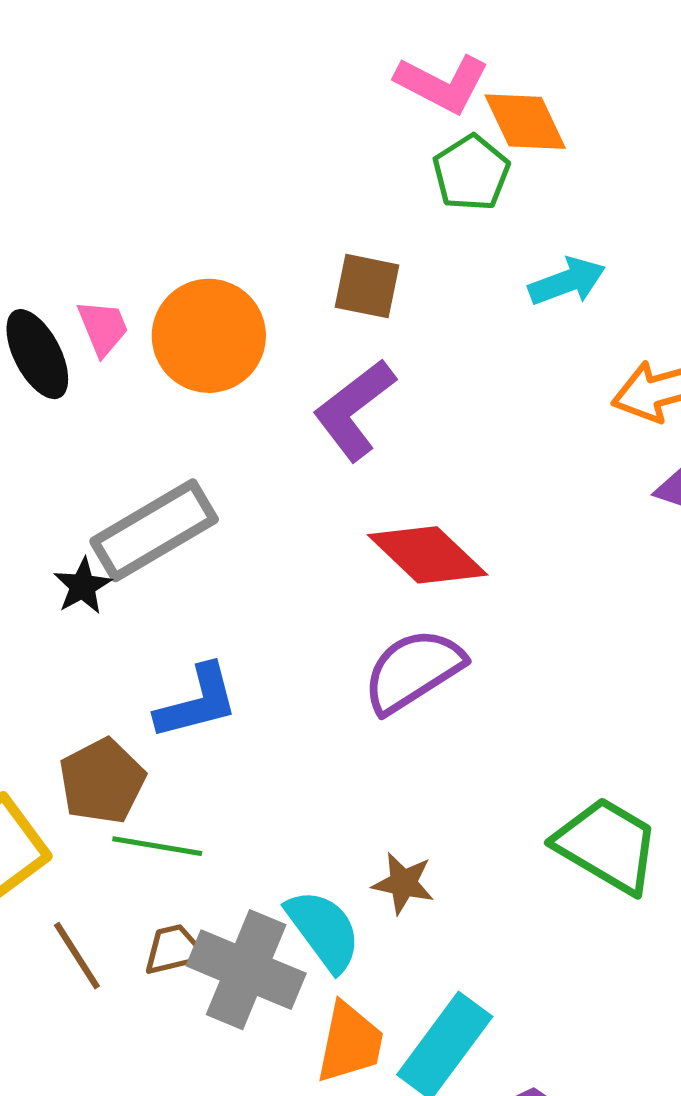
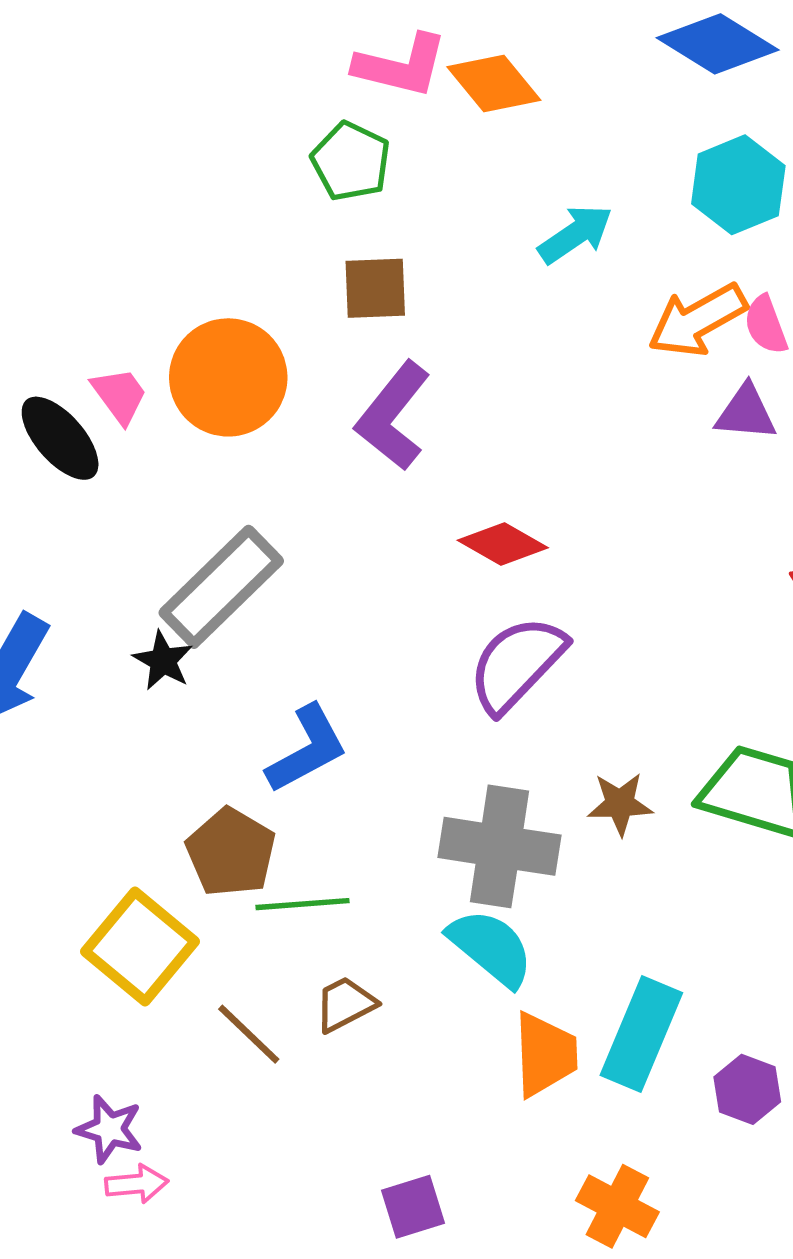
green pentagon: (471, 173) -> (351, 161), moved
red diamond: (428, 555) -> (503, 544), size x0.7
brown star: (403, 883) -> (620, 804), moved
gray cross: (246, 970) -> (500, 846), moved

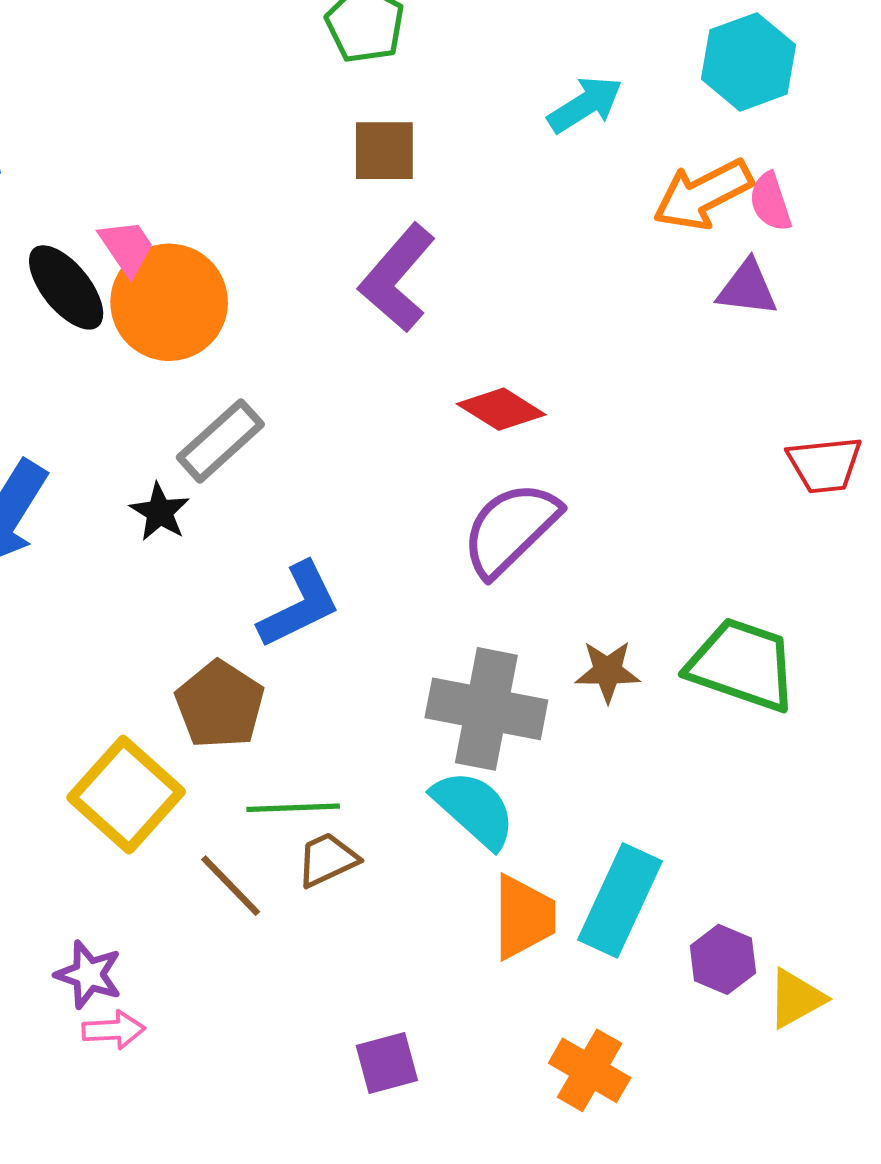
orange circle: (228, 377) -> (169, 302), moved
gray rectangle: (221, 587) -> (220, 441), size x0.7
green line: (302, 904) -> (293, 808), moved

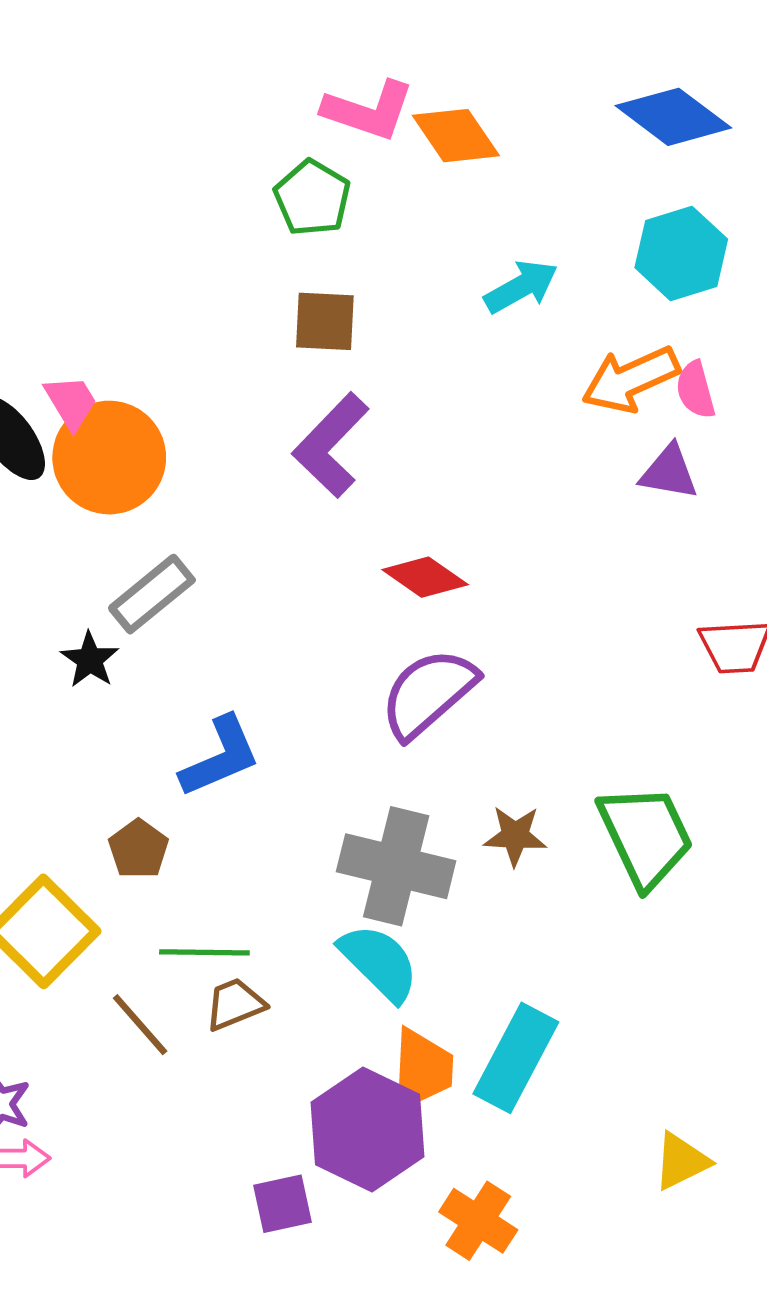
green trapezoid: (742, 665) -> (645, 836), turned 43
brown pentagon: (220, 705) -> (138, 849), size x0.7
purple hexagon: (723, 959) -> (367, 1129), moved, size x1.8

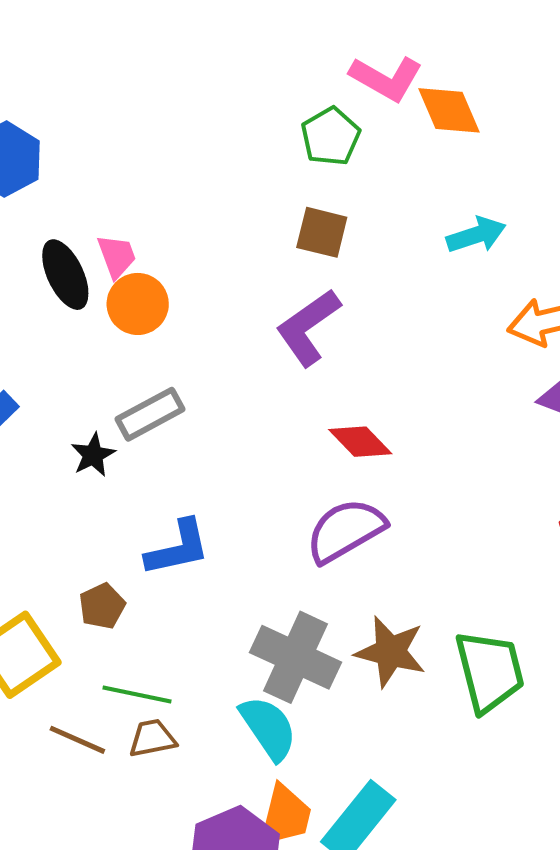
orange circle: (109, 458) -> (138, 304), size x0.7
brown star: (515, 836) -> (390, 652), size x1.5
brown line: (140, 1025) -> (77, 740), turned -36

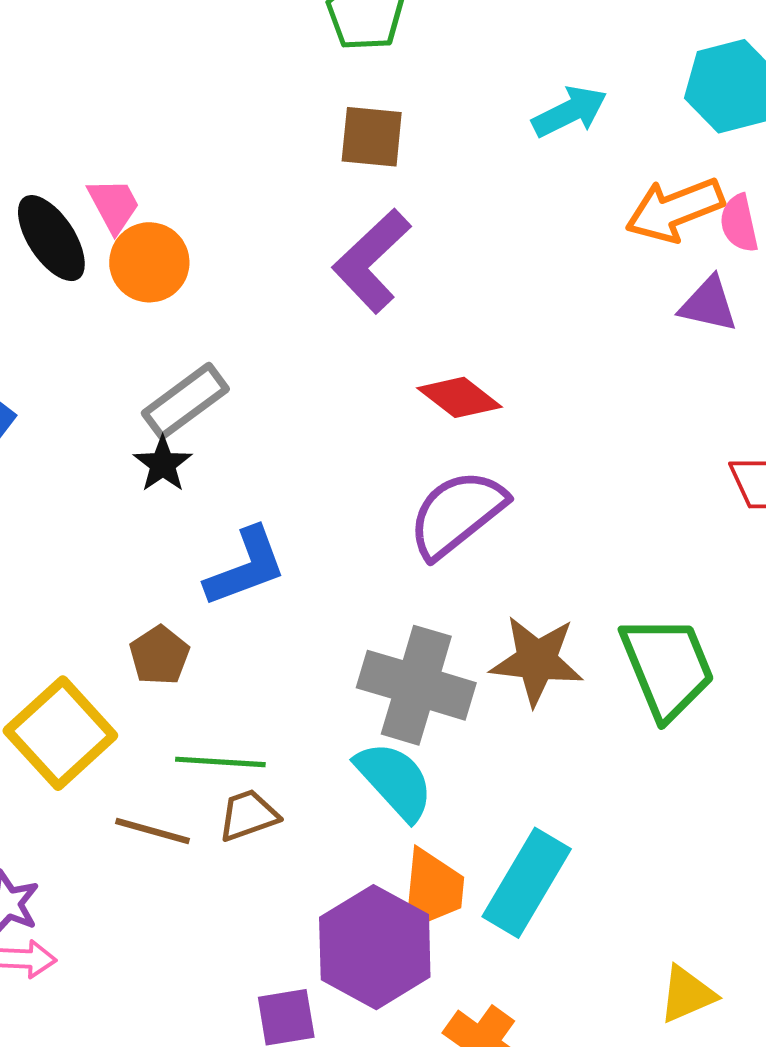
black star: (93, 455) -> (163, 464), moved

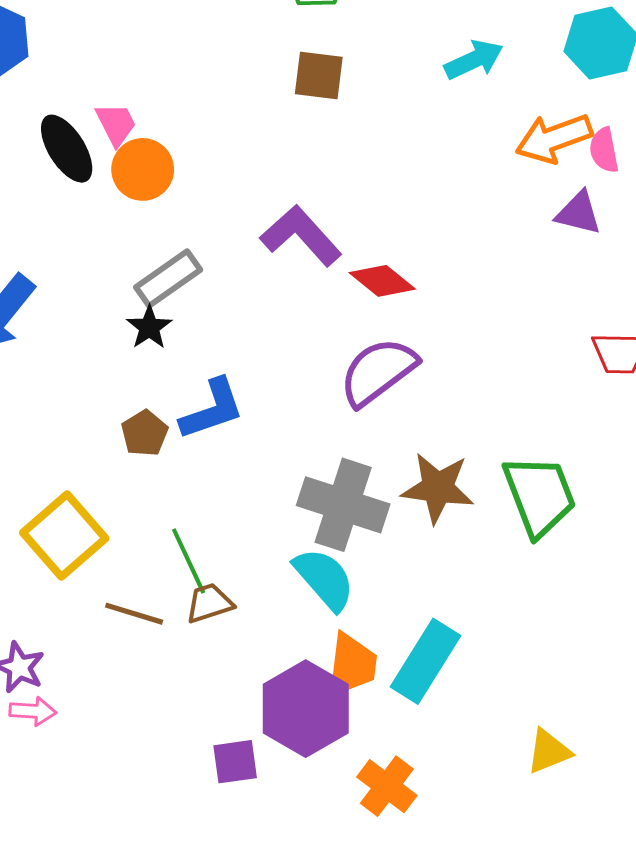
purple L-shape: (372, 261) -> (301, 236), moved, turned 90
brown pentagon: (159, 655) -> (145, 433), moved
green line: (220, 762) -> (189, 561), turned 60

